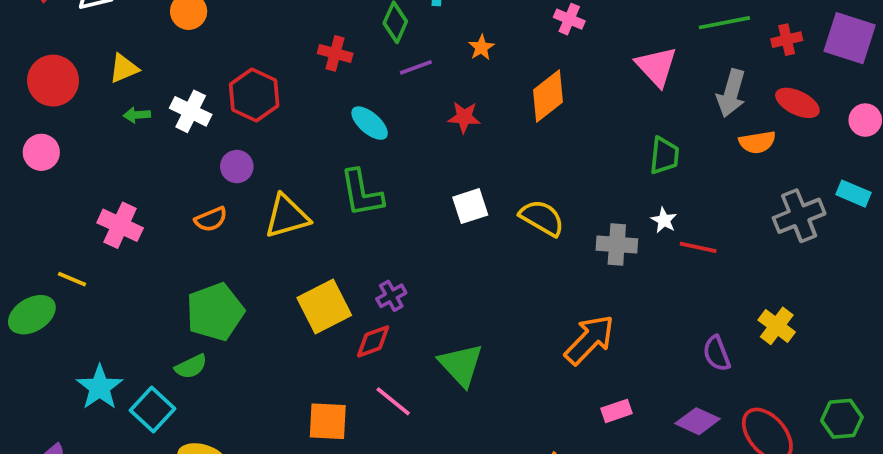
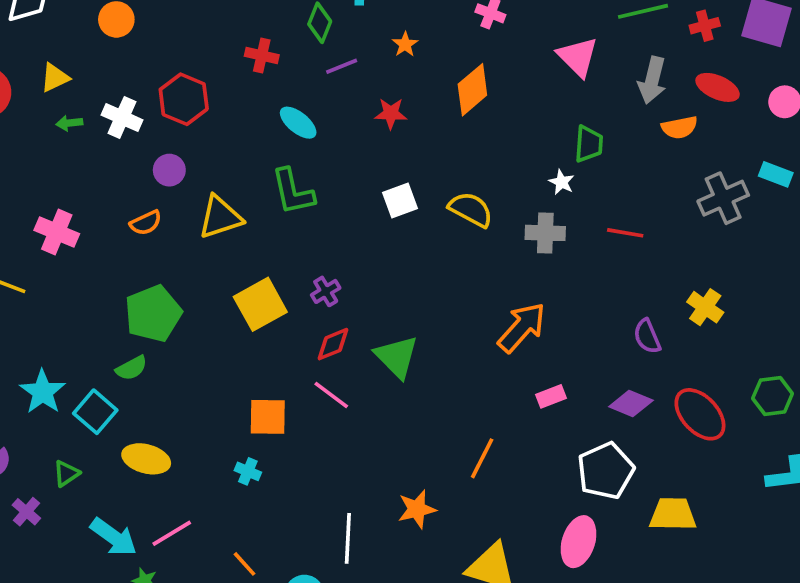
white star: (664, 220) -> (562, 182), moved
red diamond: (373, 341) -> (333, 344), moved

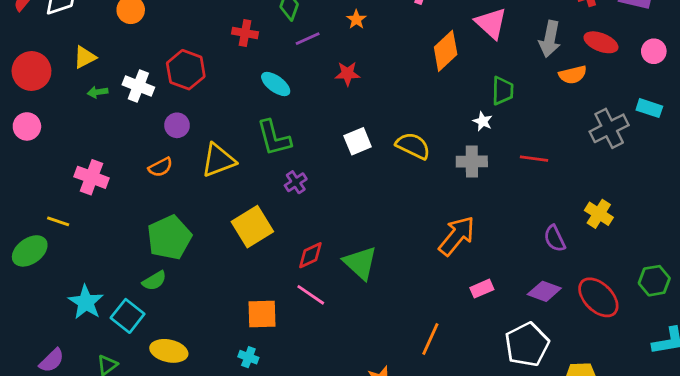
orange diamond: (472, 90) -> (446, 51), moved
purple cross: (326, 291) -> (296, 182), moved

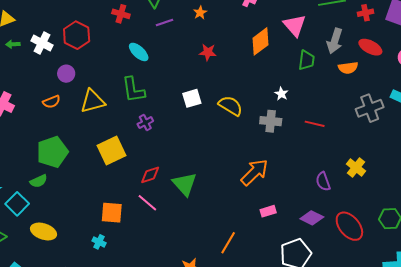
red star: (347, 74) -> (208, 52), moved
green trapezoid: (503, 91) -> (306, 60), moved

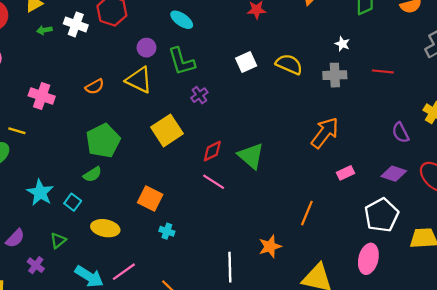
purple circle: (66, 74) -> (146, 48), moved
yellow triangle: (93, 101) -> (139, 80), turned 48
cyan square: (17, 204) -> (73, 202), size x0.7
orange square: (112, 213) -> (150, 199), moved, turned 30

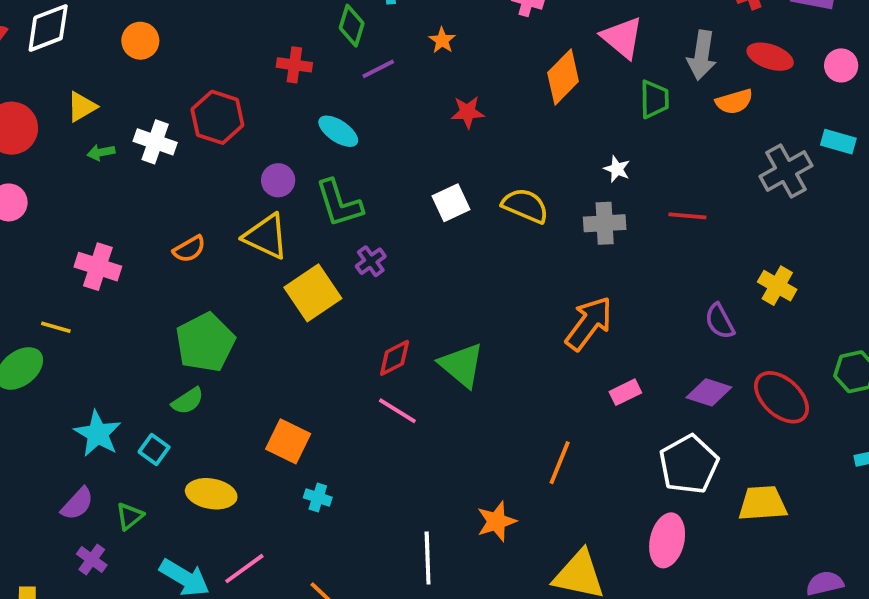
yellow square: (167, 130) -> (313, 293), moved
purple semicircle: (15, 238) -> (77, 504), moved

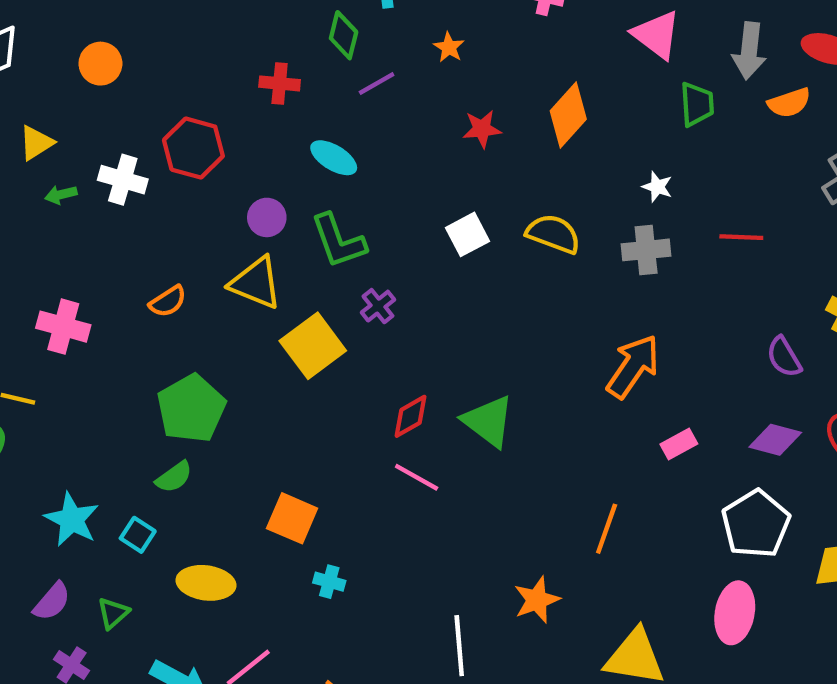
orange diamond: (563, 77) -> (568, 115), moved

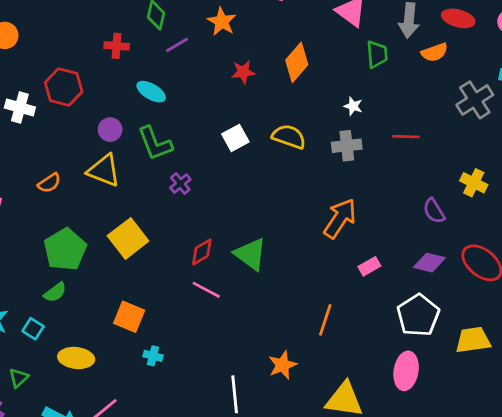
orange star: (449, 47) -> (222, 22), size x1.5
yellow square: (313, 346) -> (128, 238), moved

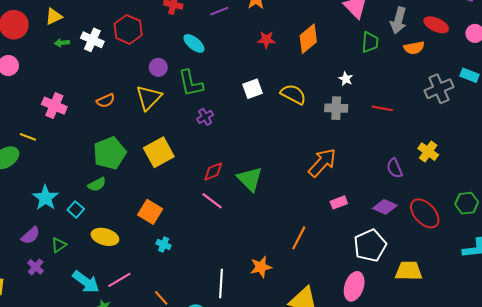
yellow triangle: (104, 170) -> (149, 98), turned 44

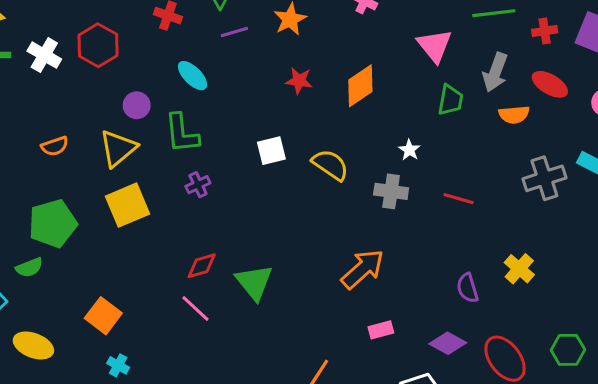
yellow square: (159, 152) -> (128, 205), moved

